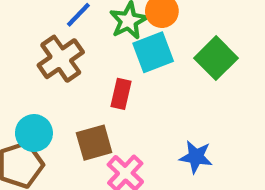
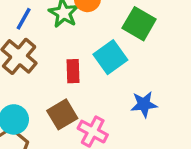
cyan square: (153, 52) -> (110, 57), moved

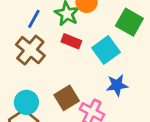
red rectangle: (73, 71) -> (71, 41), moved, turned -66
blue star: (144, 104) -> (117, 85), moved

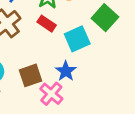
blue star: (117, 85) -> (66, 71), moved, turned 30

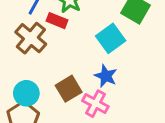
red rectangle: (47, 24) -> (57, 21), moved

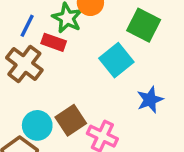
blue star: (106, 76) -> (150, 100), moved, turned 30
cyan circle: (26, 93) -> (37, 125), moved

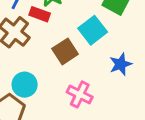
brown square: (71, 120) -> (65, 51), moved

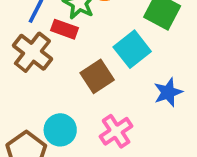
cyan circle: (25, 85) -> (60, 130), moved
pink cross: (80, 94) -> (116, 131), turned 30

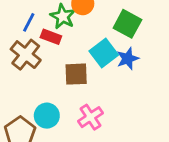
brown square: (97, 76) -> (76, 74), turned 30
blue star: (168, 92) -> (128, 59), moved

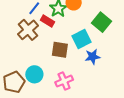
blue star: (128, 59) -> (93, 57), moved

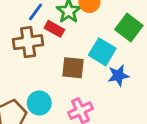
brown cross: (28, 30) -> (28, 42), turned 35
cyan square: (82, 39) -> (102, 52), turned -30

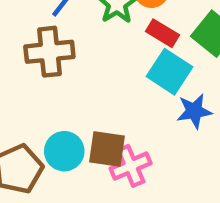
red rectangle: (54, 29) -> (163, 33), moved
brown square: (73, 68) -> (107, 149), moved

